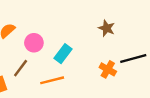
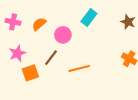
cyan rectangle: (63, 54) -> (89, 18), moved

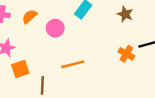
brown line: (51, 58) -> (42, 85), moved, turned -35

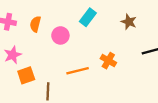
orange semicircle: (30, 16) -> (35, 24), turned -35
orange cross: (126, 54) -> (108, 61), moved

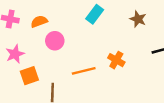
orange semicircle: (35, 24) -> (39, 21), turned 56
pink circle: (60, 35) -> (55, 41), moved

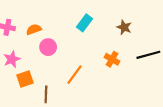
orange cross: (116, 60) -> (112, 59), moved
orange line: (84, 71) -> (75, 75), turned -40

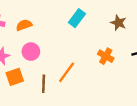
pink circle: (48, 47) -> (31, 52), moved
brown line: (46, 94) -> (44, 84), moved

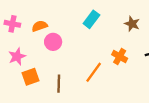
pink circle: (31, 52) -> (53, 42), moved
orange line: (67, 72) -> (94, 72), moved

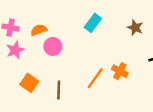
pink star: (17, 56) -> (15, 50), moved
orange cross: (120, 56) -> (120, 71), moved
orange square: (31, 77) -> (29, 83), turned -36

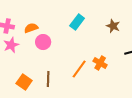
orange square: (29, 83) -> (24, 82), moved

